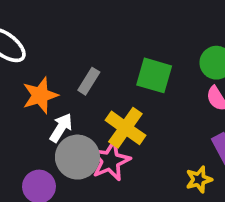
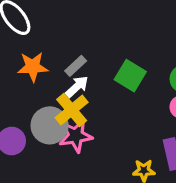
white arrow: (61, 128) -> (77, 87), moved
yellow cross: (125, 128) -> (72, 110), moved

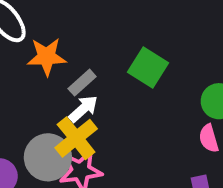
orange star: (33, 67) -> (47, 57), moved
green square: (130, 76) -> (148, 68), moved

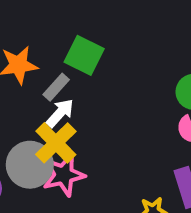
green square: (148, 68) -> (84, 55), moved

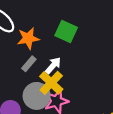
gray rectangle: (56, 87) -> (29, 64), moved

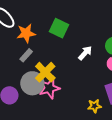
white arrow: (53, 65) -> (85, 53), moved

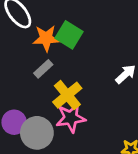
green square: (59, 28) -> (69, 35), moved
gray circle: (32, 83) -> (37, 133), moved

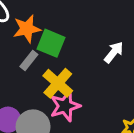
green square: (69, 35) -> (51, 43), moved

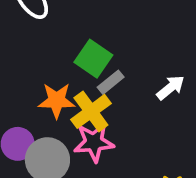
orange star: (27, 29) -> (57, 100), moved
gray rectangle: (29, 60) -> (111, 82), moved

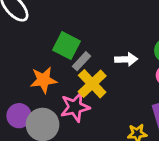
white arrow: (171, 88) -> (126, 59), turned 45
yellow cross: (91, 111) -> (92, 84), moved

